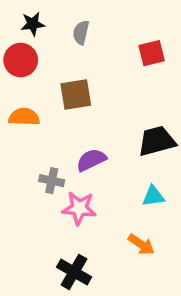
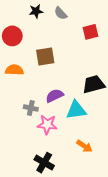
black star: (33, 24) -> (36, 11), moved
gray semicircle: (81, 33) -> (61, 13), moved, turned -56
cyan triangle: (153, 196) -> (76, 110), moved, size x1.5

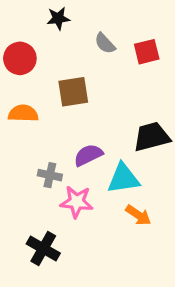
gray semicircle: (61, 13) -> (105, 43), moved
orange arrow: (84, 146) -> (138, 215), moved
black cross: (44, 163) -> (43, 248), moved

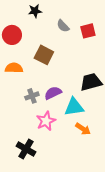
brown square: (73, 92) -> (44, 55), turned 36
gray cross: (50, 175) -> (32, 96), moved, turned -32
pink star: (77, 202) -> (46, 121), turned -30

